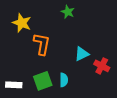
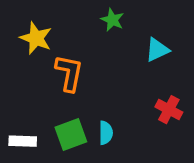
cyan triangle: (82, 54) -> (157, 50), moved

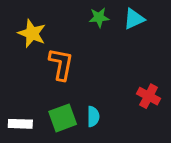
green star: (112, 20) -> (99, 17), turned -30
cyan triangle: (157, 50) -> (134, 19), moved

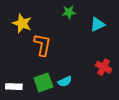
cyan triangle: (134, 19) -> (97, 24), moved
cyan semicircle: (93, 117) -> (65, 81), turned 64

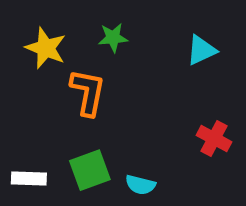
green star: (69, 12) -> (113, 38), moved
cyan semicircle: (65, 81) -> (140, 185), moved, turned 40

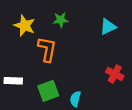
white rectangle: (29, 178) -> (13, 81), moved
cyan semicircle: (140, 185) -> (75, 99), turned 91

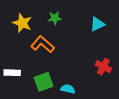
orange L-shape: (47, 49) -> (43, 44), turned -60
cyan semicircle: (75, 99) -> (68, 89), turned 88

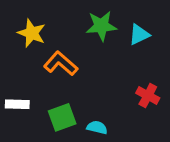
green star: (55, 18) -> (101, 26), moved, size x1.5

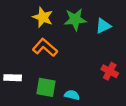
yellow star: (32, 33) -> (43, 17), moved
green square: (62, 117) -> (46, 87), turned 30

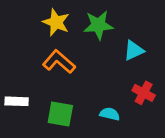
cyan triangle: (103, 26) -> (134, 51), moved
cyan semicircle: (72, 95) -> (110, 114), moved

